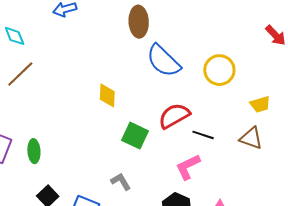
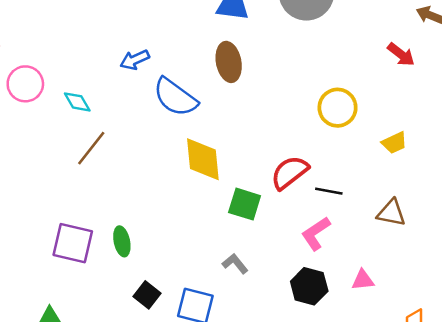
blue semicircle: (163, 61) -> (175, 97), moved
yellow diamond: (107, 95) -> (203, 159), size x1.5
brown triangle: (251, 138) -> (391, 213), moved

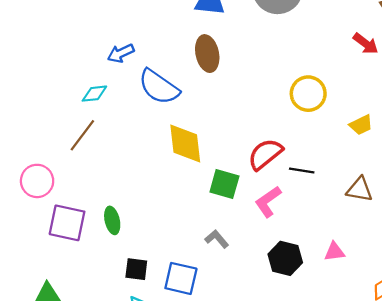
pink circle: (25, 84) -> (37, 181), moved
cyan diamond: (77, 102) -> (94, 94), moved, turned -65
pink L-shape: (316, 233) -> (268, 202), moved
black square: (147, 295) -> (136, 269), turned -30

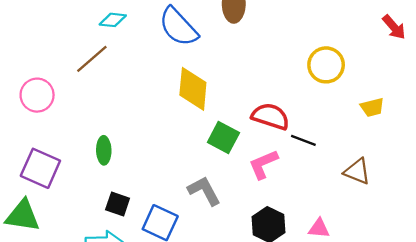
red semicircle: (265, 154) -> (270, 116), turned 45
purple square: (67, 223) -> (40, 168), moved
gray L-shape: (217, 239) -> (204, 191), size x1.4

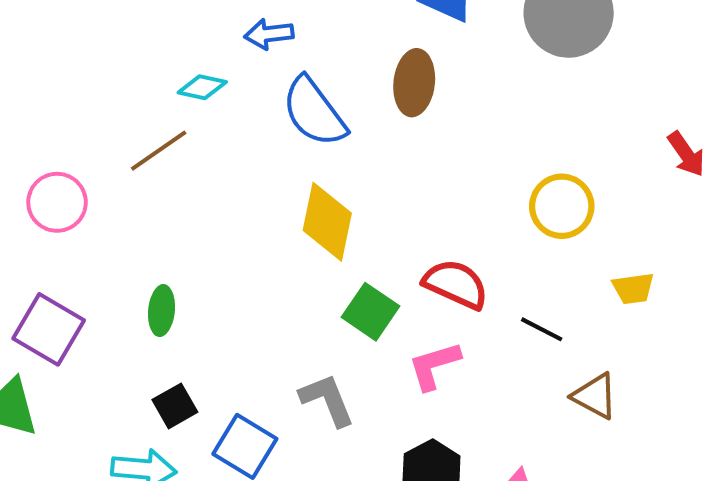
black line: (303, 140) -> (542, 329), moved
black square: (118, 204) -> (175, 406), turned 35

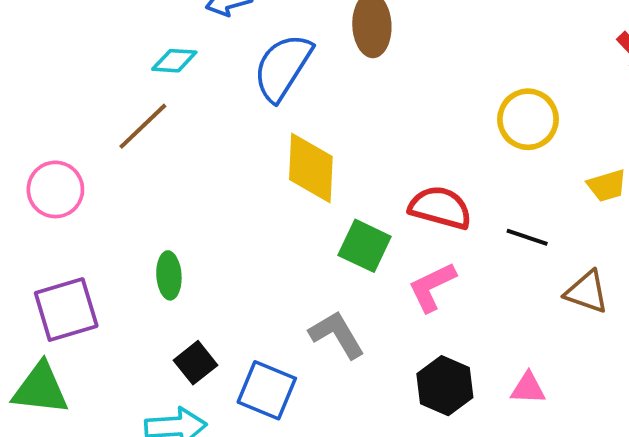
blue semicircle: (314, 112) -> (283, 67), turned 78
purple square: (49, 329) -> (66, 310), turned -38

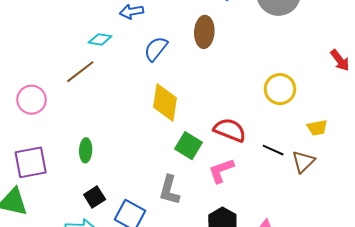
blue semicircle: (283, 67) -> (156, 49), size x0.7
brown triangle: (587, 292) -> (303, 162), moved, turned 50
gray L-shape: (337, 335) -> (169, 190), turned -140

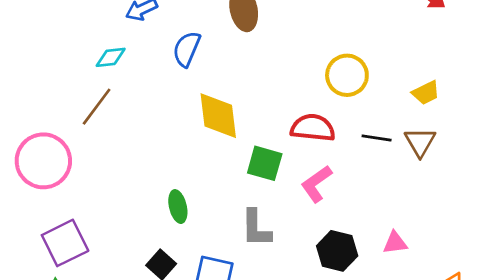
yellow circle: (280, 89) -> (347, 75), moved
pink circle: (32, 100) -> (43, 161), size x1.4
green ellipse: (86, 150) -> (178, 207), moved

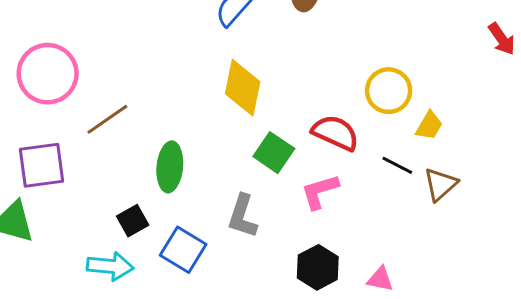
yellow trapezoid: (426, 93) -> (429, 126), moved, turned -52
brown line: (97, 107) -> (107, 119), moved
green ellipse: (178, 207) -> (170, 167), size x1.4

